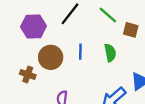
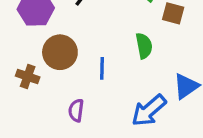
blue line: (80, 52) -> (102, 68), moved

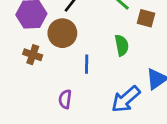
brown circle: (60, 52) -> (62, 33), moved
brown cross: (28, 76) -> (33, 55), moved

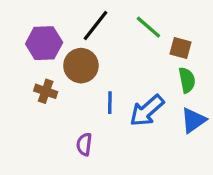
green semicircle: (122, 45) -> (187, 80), moved
blue arrow: (126, 99) -> (147, 111), moved

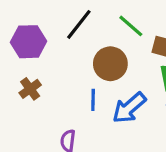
brown circle: (81, 66) -> (110, 64), moved
brown cross: (46, 91) -> (30, 89), turned 35

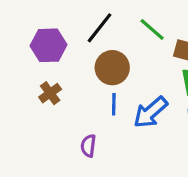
brown circle: (110, 64) -> (112, 68), moved

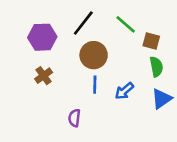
blue arrow: (150, 112) -> (124, 91), size x0.7

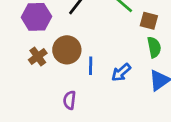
brown circle: (94, 55) -> (67, 50), moved

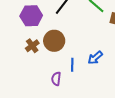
blue line: (91, 66) -> (72, 65), moved

